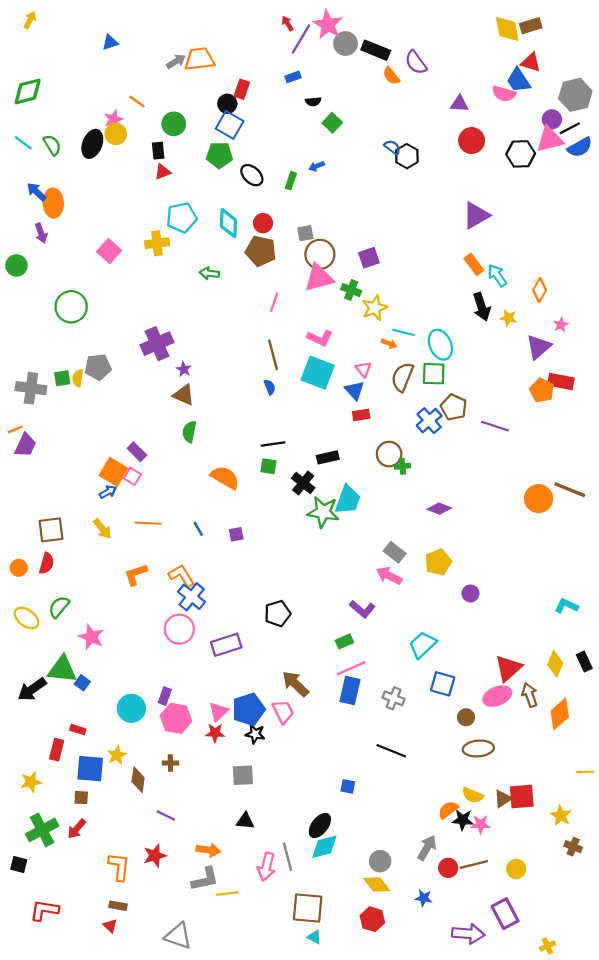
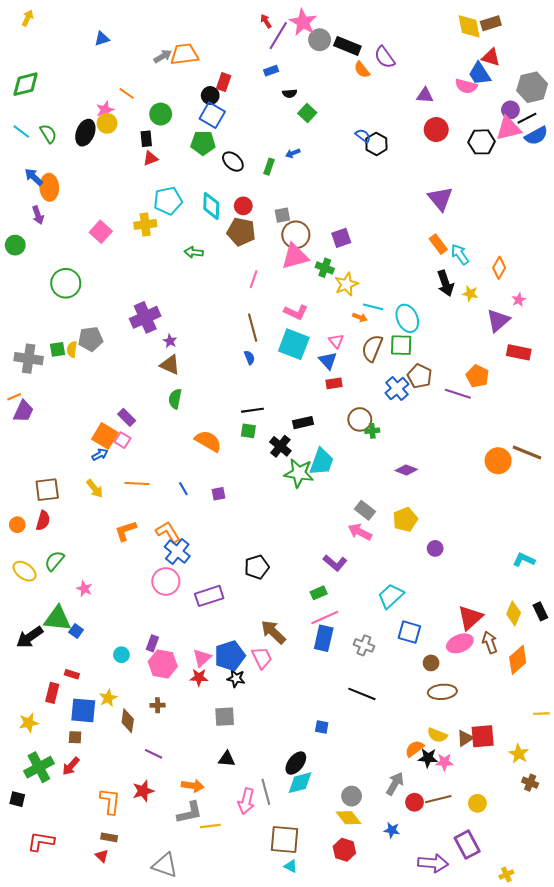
purple triangle: (476, 215) -> (440, 199), turned -40
orange pentagon: (542, 390) -> (477, 376), moved
pink star: (91, 637) -> (84, 589), size x0.7
cyan circle: (131, 708) -> (121, 655), size x0.6

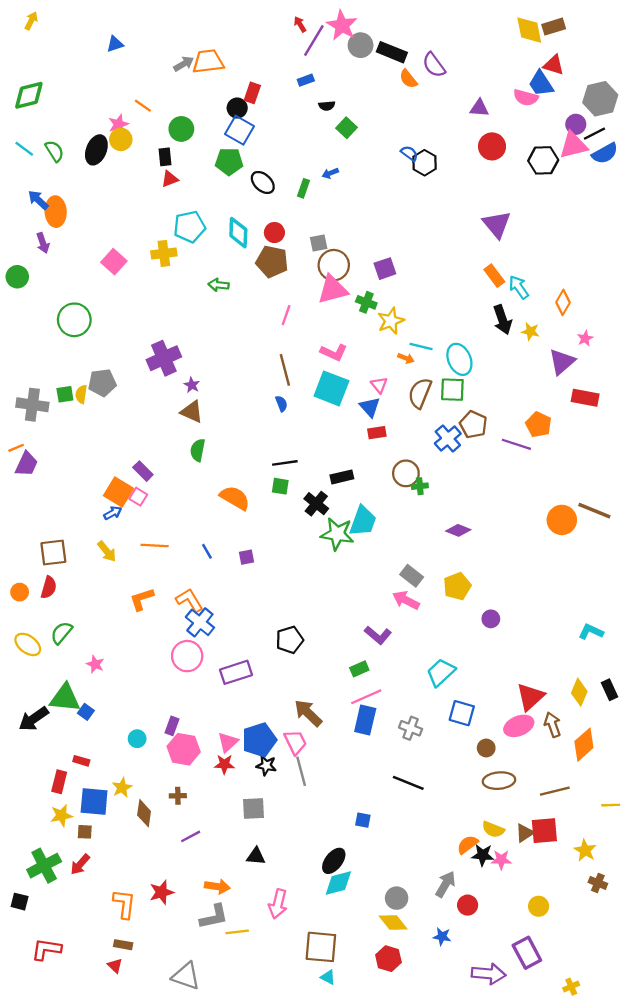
yellow star: (29, 723) -> (61, 815), moved
purple line: (153, 754) -> (191, 836), moved, turned -54
gray line: (266, 792) -> (301, 771), moved
brown line: (438, 799) -> (555, 791), moved

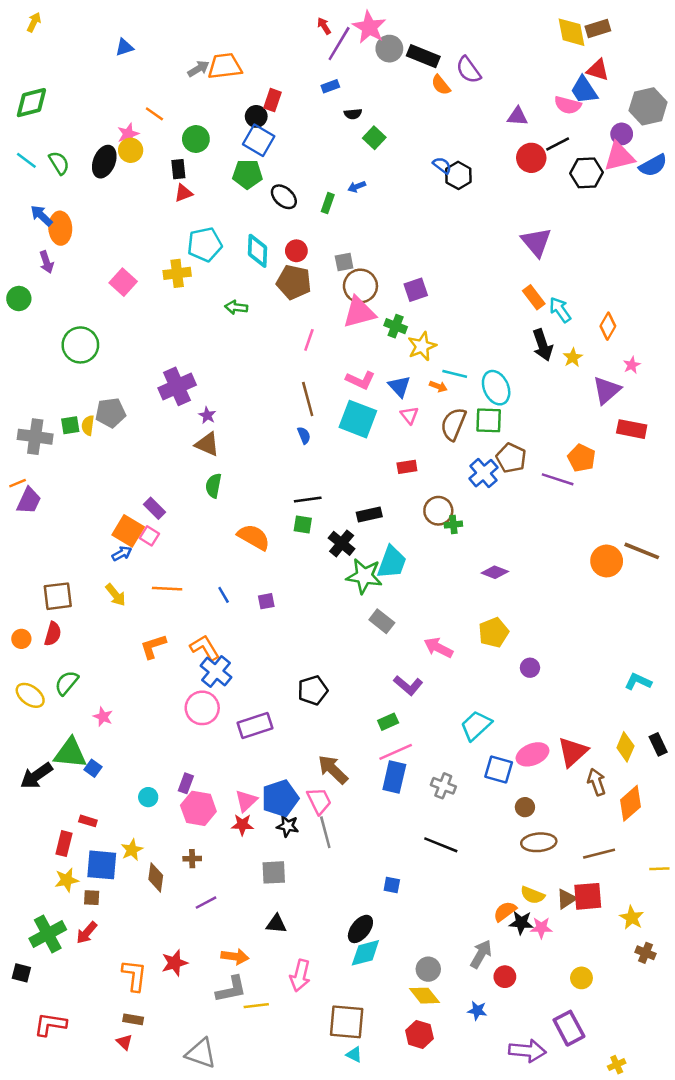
black line: (594, 134) -> (558, 144), moved
yellow star: (530, 331) -> (573, 358), turned 30
blue triangle: (370, 407) -> (399, 386), moved
gray rectangle: (412, 576) -> (382, 621), moved
pink ellipse: (519, 726) -> (533, 754), moved

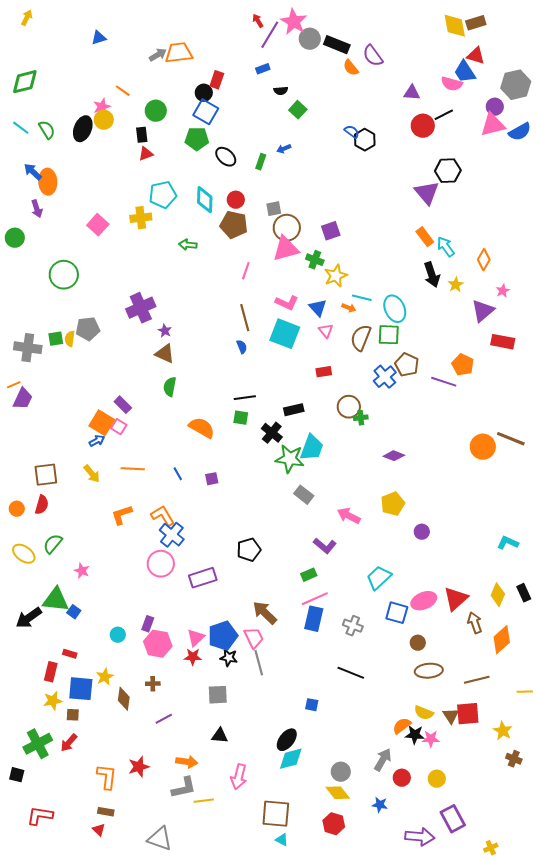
black hexagon: (587, 173) -> (448, 171), moved
brown triangle: (566, 899) -> (451, 716), turned -30
yellow circle: (581, 978) -> (437, 779), moved

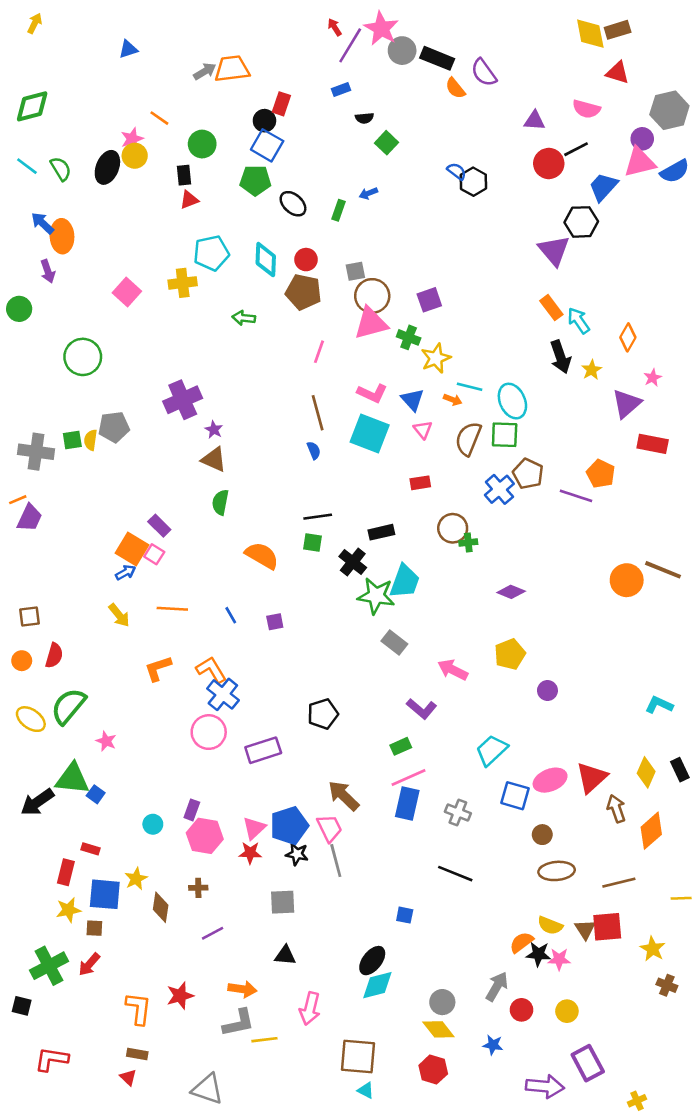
blue trapezoid: (465, 72) -> (603, 187), moved, turned 75
brown square: (46, 475) -> (30, 617), moved, size x0.7
green semicircle: (53, 544) -> (68, 706), size x1.4

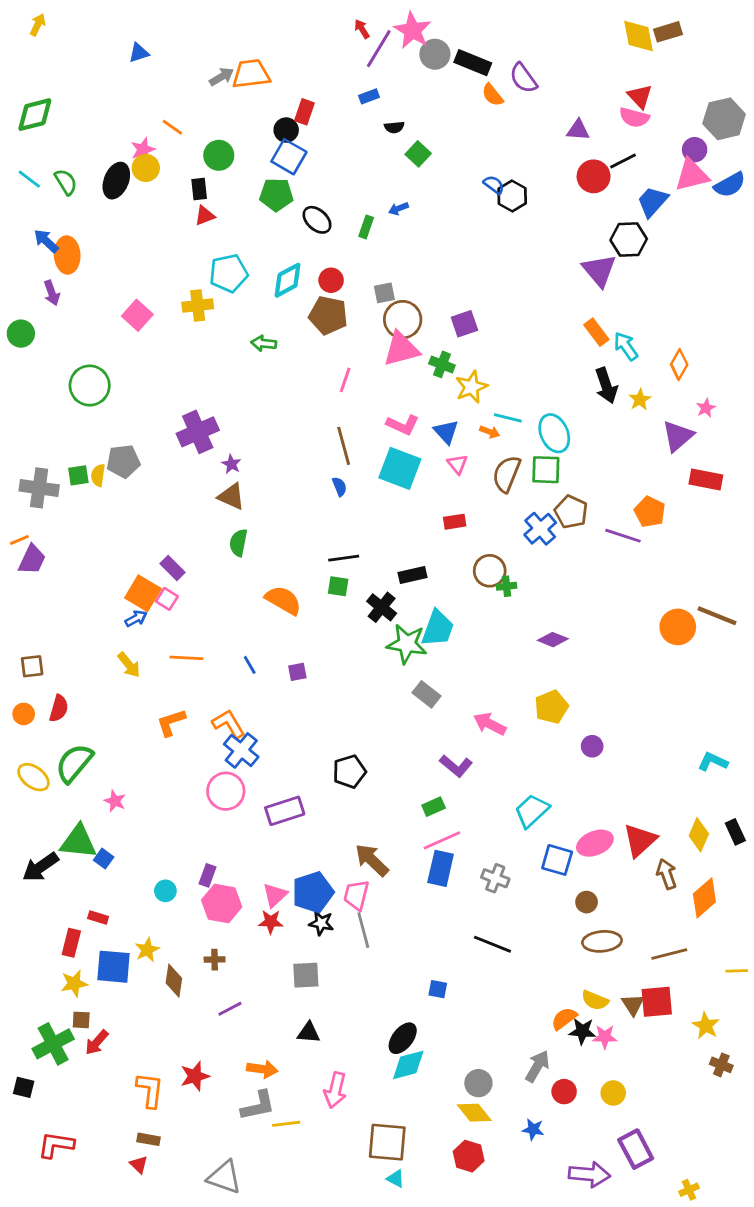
red triangle: (618, 73) -> (640, 96), moved, turned 30
cyan diamond: (266, 260) -> (288, 280), turned 60
pink trapezoid: (329, 828) -> (356, 895), turned -140
brown square: (94, 928) -> (81, 1020), moved

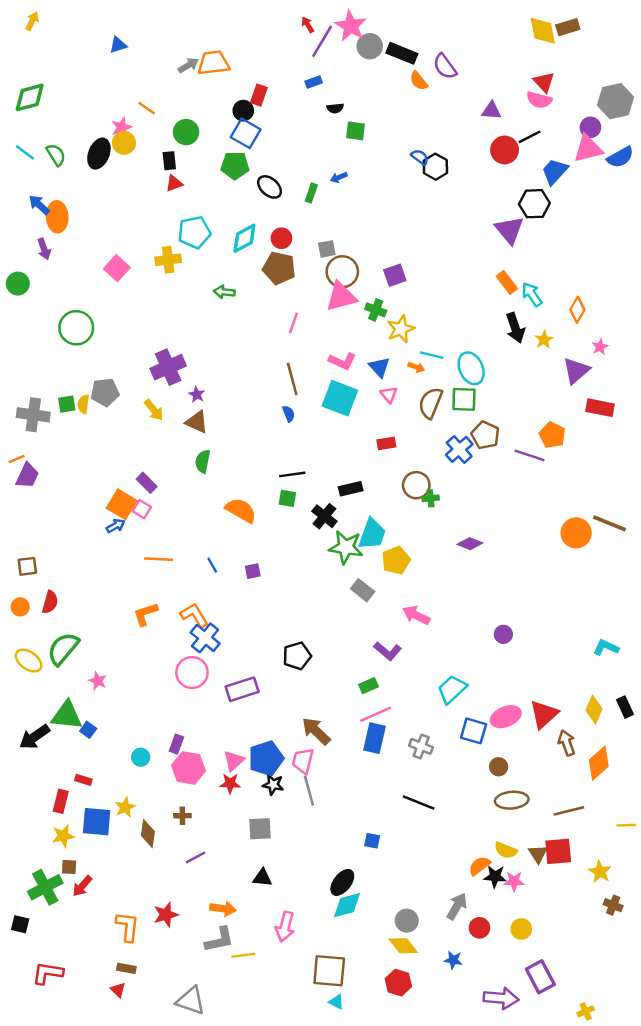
green square: (418, 154) -> (355, 131), turned -36
yellow arrow: (129, 665) -> (154, 410), moved
yellow pentagon: (551, 707) -> (396, 560), moved

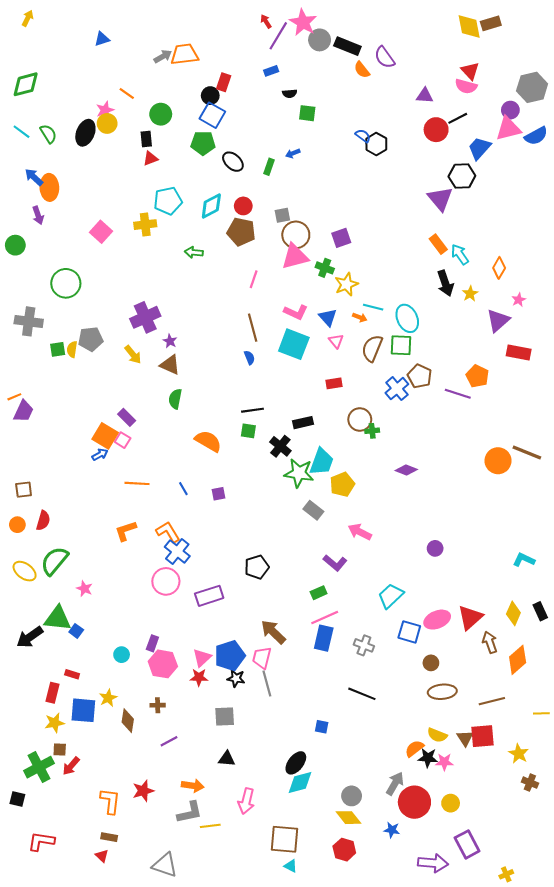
gray cross: (33, 415) -> (29, 321), moved
red circle: (479, 928) -> (414, 802), size x1.8

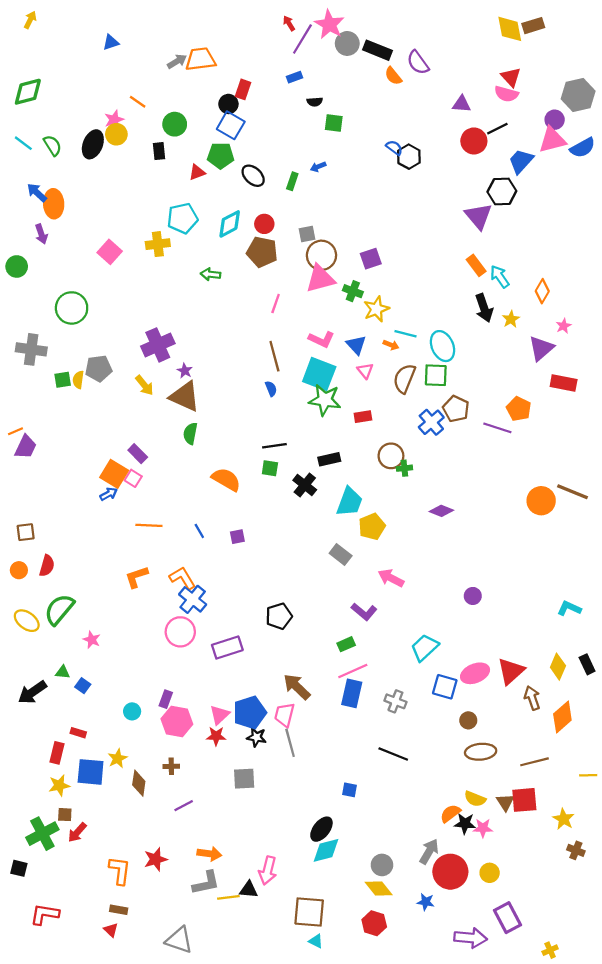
red triangle: (150, 159) -> (197, 172), moved
brown triangle: (170, 365) -> (185, 396), size x1.4
green star: (299, 473) -> (325, 400), moved
green triangle: (58, 619) -> (63, 672), size x0.5
black triangle: (227, 759) -> (249, 890), moved

